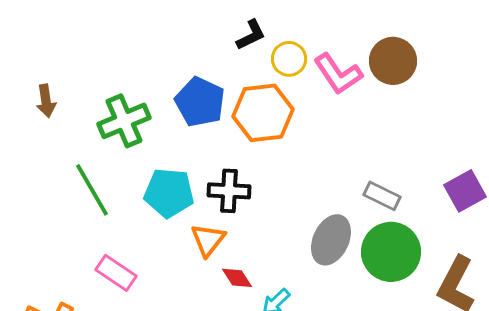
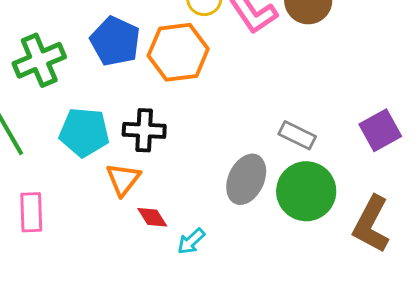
pink rectangle: (116, 273) -> (31, 212), turned 54

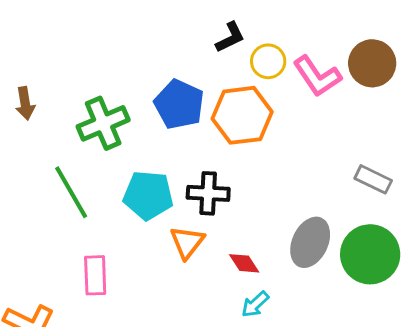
gray rectangle: (297, 135) -> (373, 179), moved
red diamond: (152, 217) -> (244, 263), moved

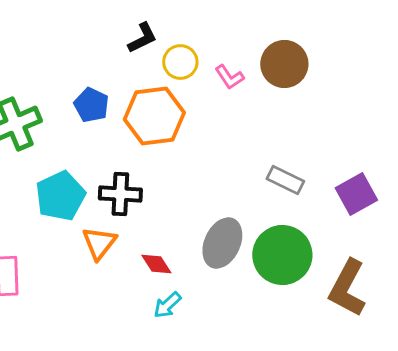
pink L-shape: (317, 76) -> (229, 77), size x0.6
blue pentagon: (179, 104) -> (91, 105), size x0.7
cyan pentagon: (148, 195) -> (60, 196), turned -30

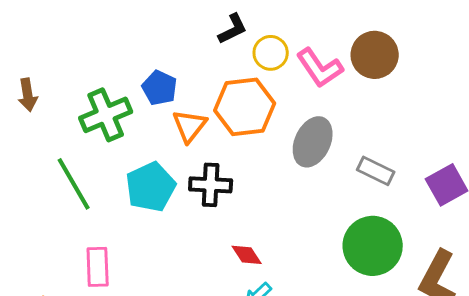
pink L-shape: (229, 77) -> (320, 68), size x1.6
blue pentagon: (91, 105) -> (160, 88), moved
orange triangle: (99, 243) -> (190, 126), moved
gray ellipse: (222, 243) -> (313, 142), moved

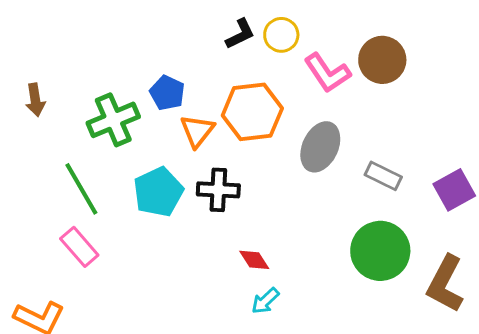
yellow circle: (271, 53) -> (281, 35), moved
pink rectangle: (98, 267) -> (79, 247), moved, turned -39

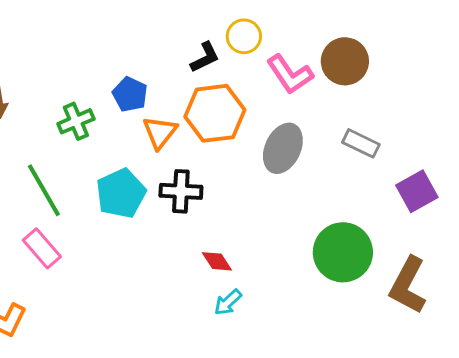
black L-shape: (240, 34) -> (205, 57), moved
green cross: (113, 120) -> (76, 121), size x0.7
gray rectangle: (383, 176) -> (361, 143), moved

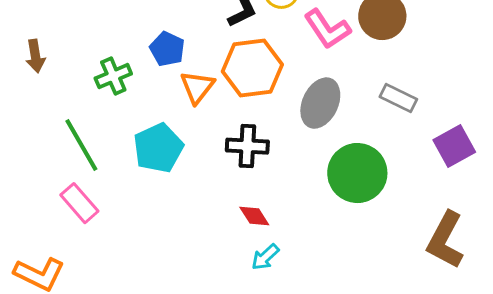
black cross: (181, 191) -> (247, 146), moved
green circle: (343, 252) -> (357, 173), moved

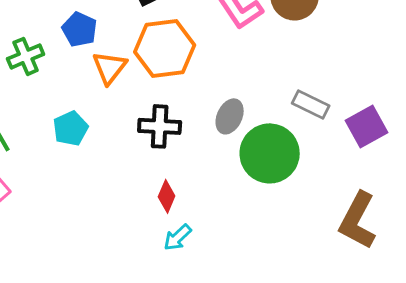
gray rectangle: (398, 98) -> (311, 104), moved
gray ellipse: (320, 103) -> (230, 116), moved, size x0.7
cyan pentagon: (158, 148) -> (71, 128), size x0.7
red diamond: (254, 216) -> (167, 196), turned 56

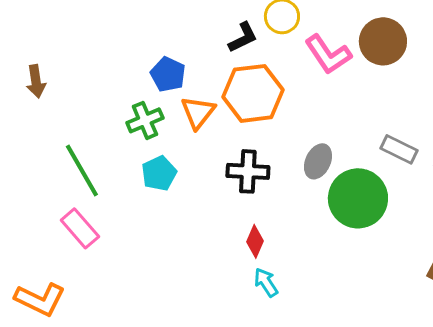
green cross: (26, 56) -> (145, 120), moved
cyan arrow: (178, 237) -> (266, 282), turned 100

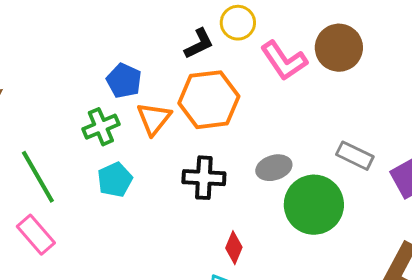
gray ellipse: (318, 161) -> (274, 168), turned 48
red diamond: (255, 241) -> (234, 248), moved

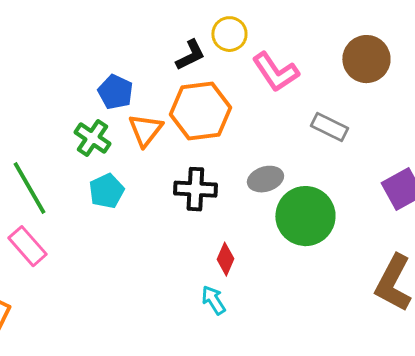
brown circle: (339, 48) -> (366, 59), moved
green cross: (101, 127) -> (92, 138), turned -33
gray rectangle: (355, 156) -> (329, 127), moved

